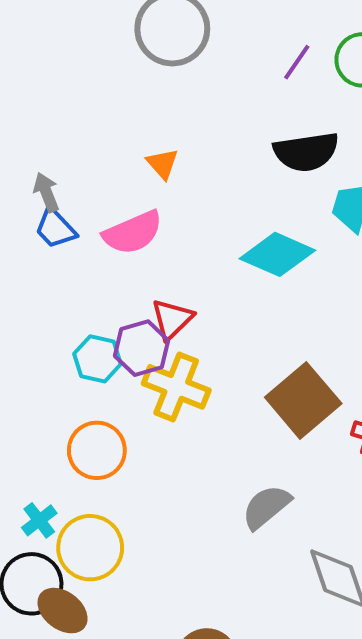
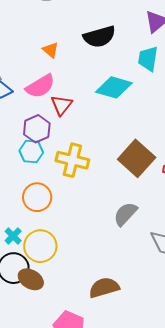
black semicircle: (306, 152) -> (99, 37), moved
red triangle: (172, 319) -> (61, 105), moved
purple hexagon: (141, 348) -> (37, 129), moved

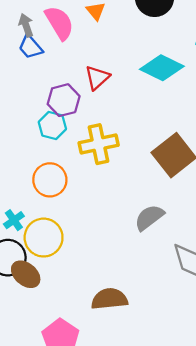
pink semicircle: (40, 86) -> (59, 23), moved, turned -100
yellow cross: (72, 160) -> (99, 144), turned -36

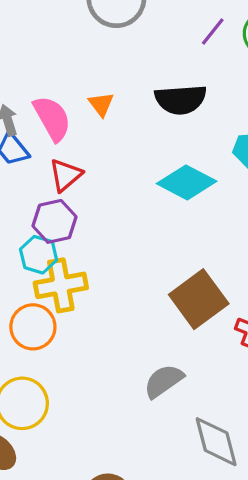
red triangle: (97, 78) -> (65, 175), moved
yellow cross: (99, 144) -> (61, 285), moved

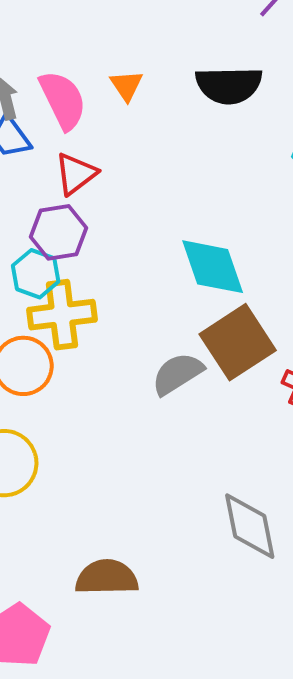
cyan diamond: (187, 182) -> (213, 267), moved, turned 40
gray semicircle: (164, 381) -> (177, 374), moved

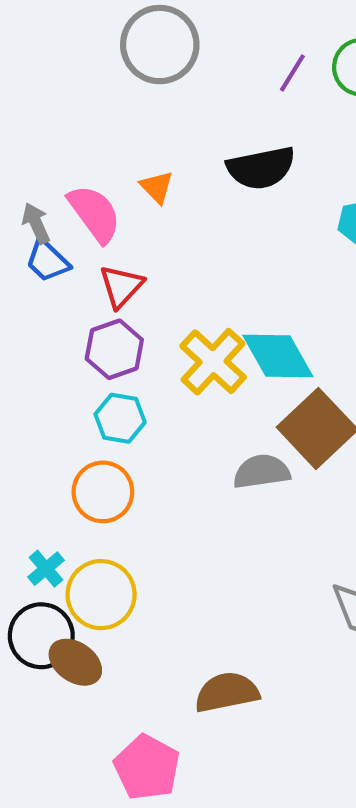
cyan hexagon: (36, 274) -> (120, 418), moved
yellow cross: (62, 315) -> (213, 362), moved, turned -30
gray semicircle: (177, 374) -> (262, 472), turned 34

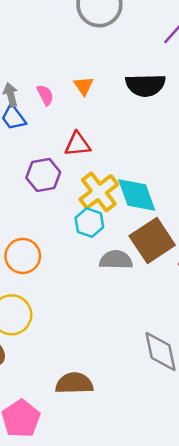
pink semicircle: (94, 214) -> (45, 95), size x0.6
red triangle: (121, 286) -> (77, 144), moved, turned 32
cyan hexagon: (120, 418) -> (89, 223), moved

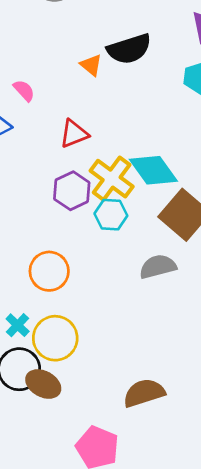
orange triangle: (84, 86) -> (91, 65), moved
purple hexagon: (43, 175) -> (72, 191), moved
gray semicircle: (116, 260) -> (158, 267), moved

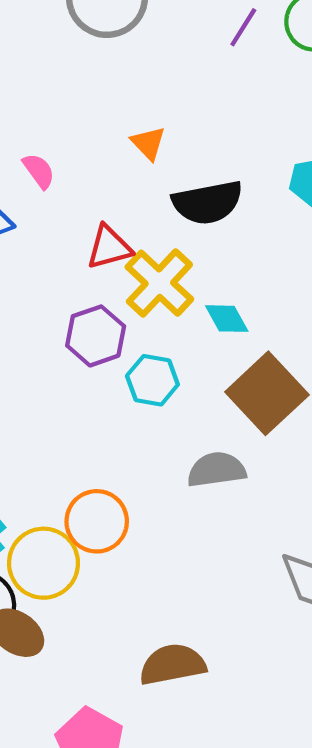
black semicircle: (129, 49) -> (208, 202), moved
cyan diamond: (153, 170) -> (227, 319), size x0.6
yellow cross: (112, 179) -> (159, 283), moved
orange circle: (49, 271) -> (97, 521), moved

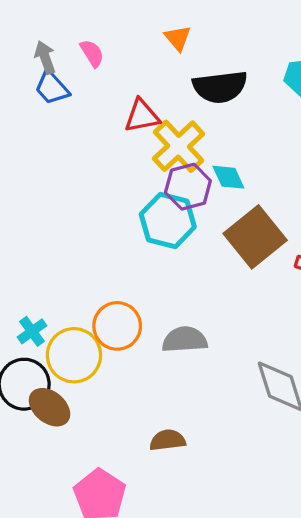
purple hexagon: (96, 336) -> (188, 187), moved
cyan hexagon: (152, 380) -> (168, 221), size x1.4
gray semicircle: (217, 470) -> (185, 340), moved
brown semicircle: (172, 664) -> (168, 440), size x0.7

